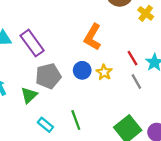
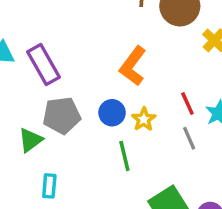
green line: (76, 120) -> (124, 156), moved
cyan rectangle: (45, 125) -> (49, 186), turned 49

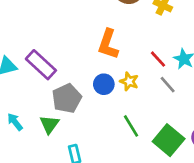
green line: (124, 156) -> (131, 126), moved

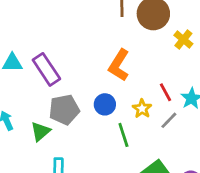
yellow star: (129, 81) -> (142, 109), moved
gray line: (168, 85) -> (169, 120), turned 72
green line: (131, 126) -> (123, 135), moved

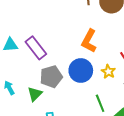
blue circle: (105, 104) -> (81, 70), size x1.5
green line: (123, 135) -> (100, 103), moved

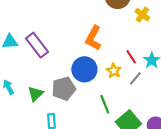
gray pentagon: (51, 77) -> (64, 89), moved

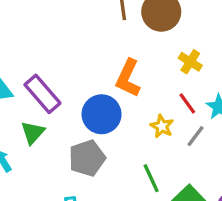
yellow cross: (142, 15) -> (190, 62), moved
blue circle: (84, 69) -> (102, 114), moved
green triangle: (35, 94) -> (33, 133), moved

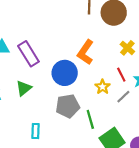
green triangle: (33, 133) -> (24, 88), moved
gray pentagon: (87, 158) -> (68, 106), moved

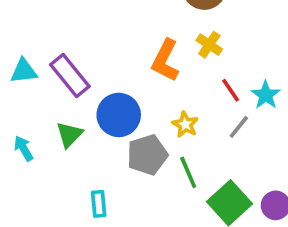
yellow cross: (127, 48) -> (209, 45), moved
blue circle: (65, 73) -> (119, 115), moved
yellow star: (102, 87) -> (185, 124), moved

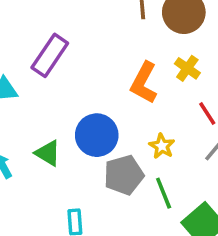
purple rectangle: (70, 75) -> (50, 55), moved, turned 72
green triangle: (69, 134) -> (48, 153), turned -44

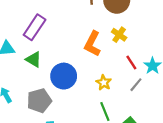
green triangle: (48, 153) -> (34, 59), moved
gray pentagon: (124, 175) -> (39, 101), moved

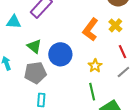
green triangle: (34, 59) -> (34, 46), moved

